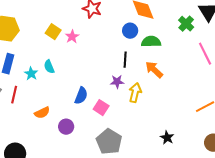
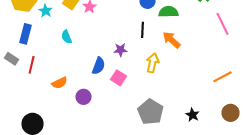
cyan star: (31, 74) -> (46, 11), moved
purple star: (117, 82) -> (121, 50), moved
black star: (167, 138) -> (193, 115), moved
gray pentagon: (109, 142) -> (151, 112), moved

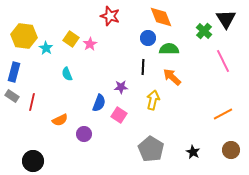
blue rectangle: (26, 34) -> (14, 72), moved

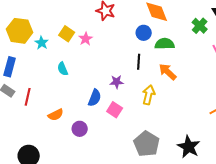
black star: (193, 152) -> (189, 147), size x1.6

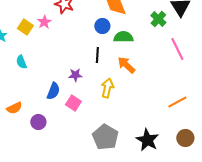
pink star: (86, 39) -> (44, 22), moved

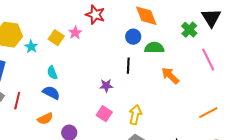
orange arrow: (126, 65) -> (170, 76), moved
yellow arrow: (107, 88) -> (135, 115), moved
blue semicircle: (53, 91) -> (51, 93), moved, turned -84

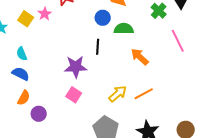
purple star: (106, 86) -> (76, 67), size x1.6
orange line: (208, 113) -> (144, 94), moved
yellow arrow: (135, 115) -> (118, 94), moved, turned 36
orange semicircle: (45, 119) -> (24, 98), moved, turned -35

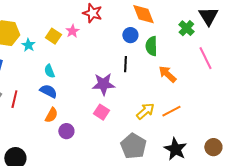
green semicircle: (124, 29) -> (151, 46), turned -90

